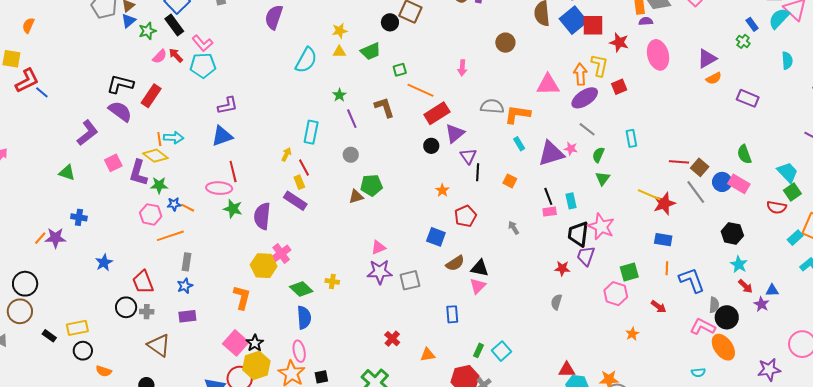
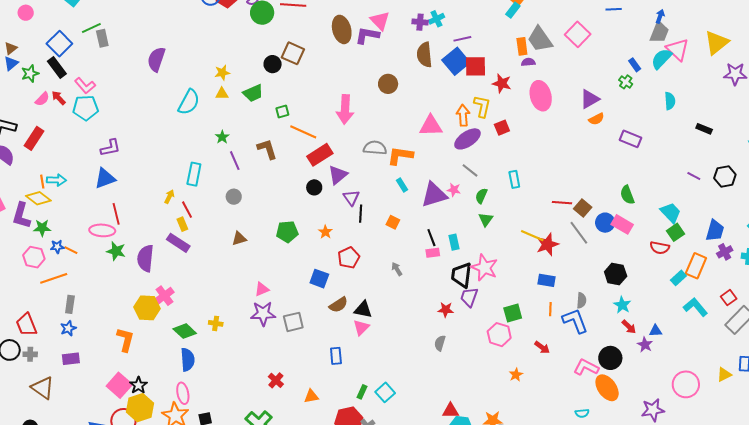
pink arrow: (462, 68) -> (345, 109), size x1.8
green pentagon: (371, 185) -> (287, 232), moved
gray semicircle: (714, 305) -> (581, 300), moved

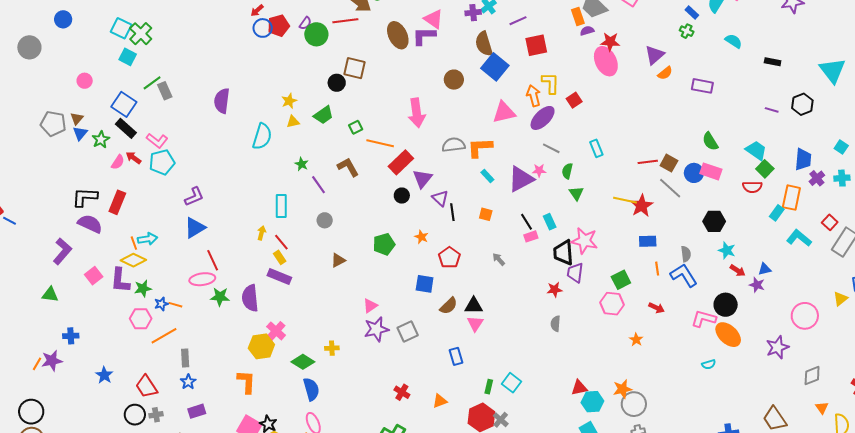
blue square: (456, 61) -> (495, 67), moved
red star: (502, 83) -> (610, 42), moved
cyan semicircle: (670, 101) -> (734, 41), turned -42

